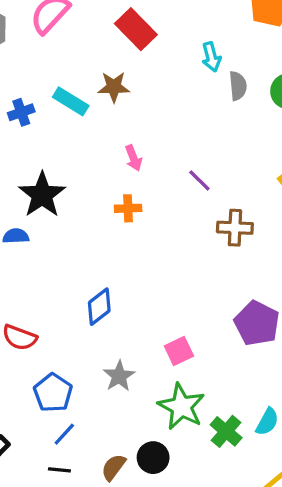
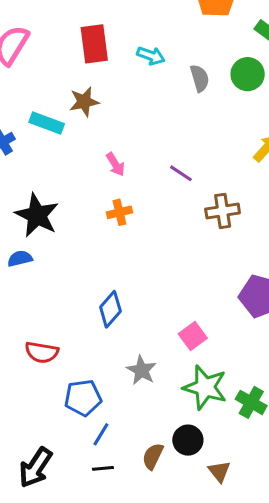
red rectangle: (136, 29) -> (94, 44), turned 48
cyan arrow: (211, 57) -> (151, 56), moved, turned -44
blue pentagon: (53, 393) -> (83, 398), turned -30

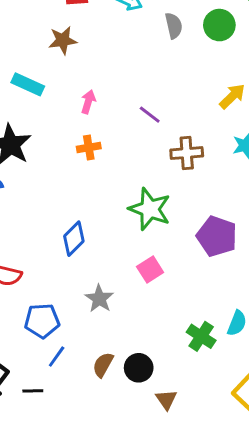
cyan rectangle: (47, 123) -> (28, 84), moved
pink arrow: (115, 164) -> (88, 102), turned -135
green star: (205, 387) -> (150, 209), moved
brown semicircle: (153, 456) -> (103, 365), moved
black line: (103, 468) -> (33, 391), moved

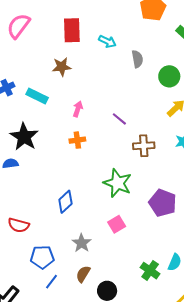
green circle: (219, 25) -> (169, 76), moved
brown semicircle: (103, 365) -> (83, 274), moved

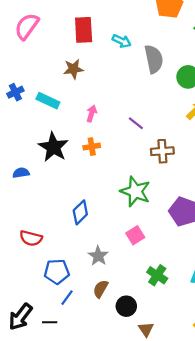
gray semicircle: (137, 59) -> (154, 59), size x1.5
black star: (24, 137) -> (53, 147), moved
green cross: (150, 271) -> (157, 275), moved

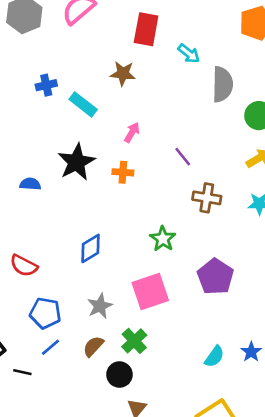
green star: (135, 191) -> (163, 239), size x0.7
pink square: (135, 235) -> (150, 291), size x1.6
green cross: (157, 275) -> (134, 341), moved

